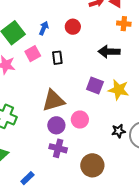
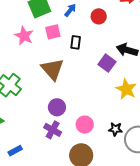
purple square: (95, 85) -> (107, 63), moved
brown triangle: (53, 101) -> (52, 69), moved, turned 50
pink circle: (80, 120) -> (85, 125), moved

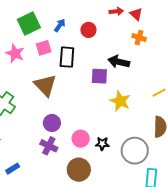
black rectangle: (76, 42) -> (67, 57), size x1.5
purple square: (107, 63) -> (99, 76), turned -30
black star: (115, 129) -> (102, 144), moved

